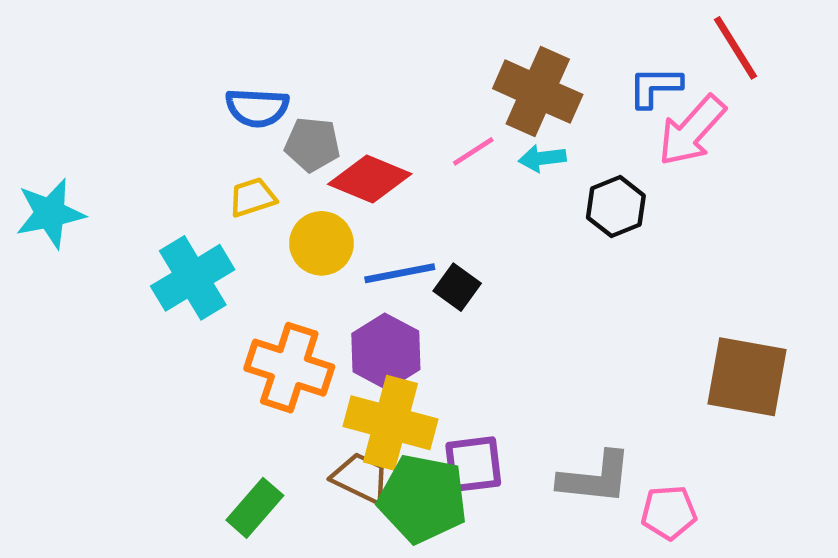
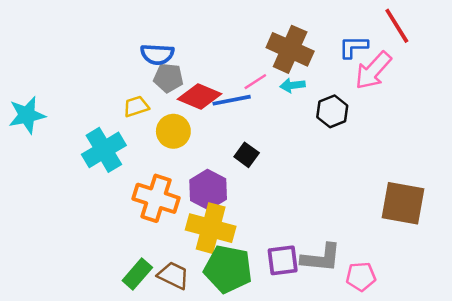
blue semicircle: (257, 108) -> (157, 54), moved
blue line: (400, 273) -> (232, 100), moved
purple square: (473, 464) -> (283, 260), moved
brown trapezoid: (361, 478) -> (173, 275), moved

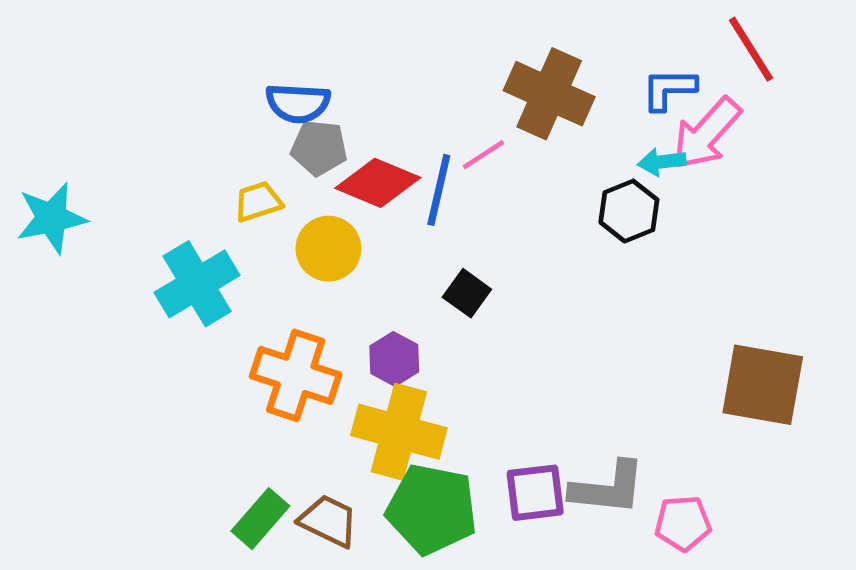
cyan arrow: (293, 85) -> (662, 162), moved
blue line: (232, 100) -> (439, 190), turned -66
purple hexagon: (208, 190) -> (394, 359), size x0.7

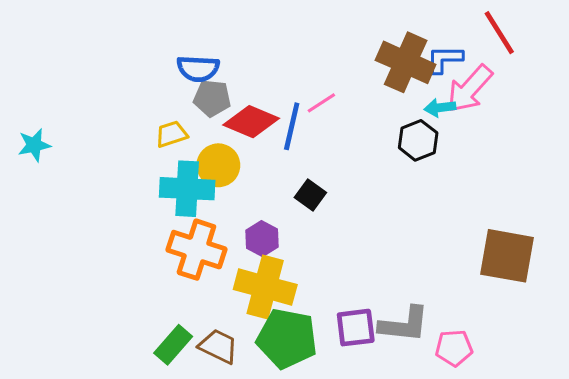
brown cross: (549, 94) -> (406, 62), moved
cyan star: (51, 218) -> (34, 145), size x0.7
cyan cross: (197, 284) -> (187, 189), moved, turned 34

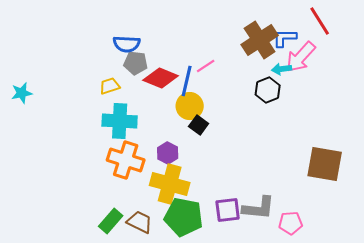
brown cross: (406, 62) -> (260, 40), turned 33
yellow circle: (218, 165) -> (190, 106), moved

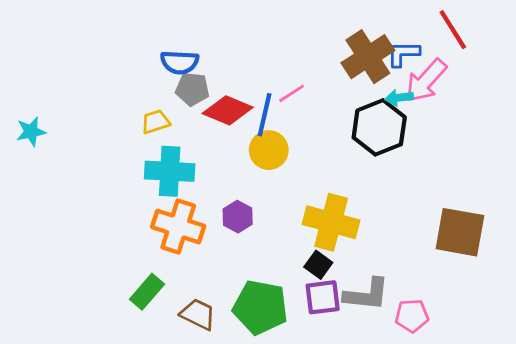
black hexagon: (268, 90) -> (379, 127), size x1.5
black square: (199, 125) -> (318, 265), moved
yellow cross: (170, 184) -> (331, 222), moved
green rectangle: (111, 221) -> (147, 292), moved

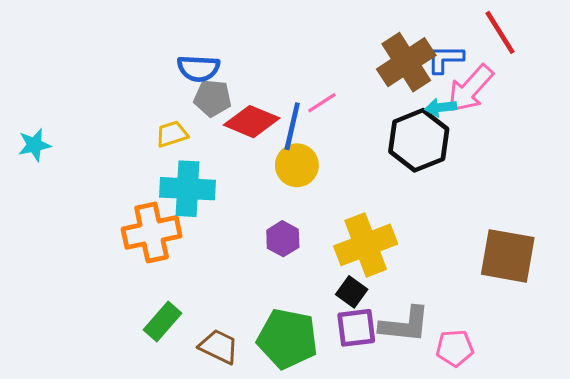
purple hexagon: (238, 217) -> (283, 239), moved
yellow cross: (331, 222) -> (366, 245), turned -36
orange cross: (178, 227) -> (152, 232), moved, turned -30

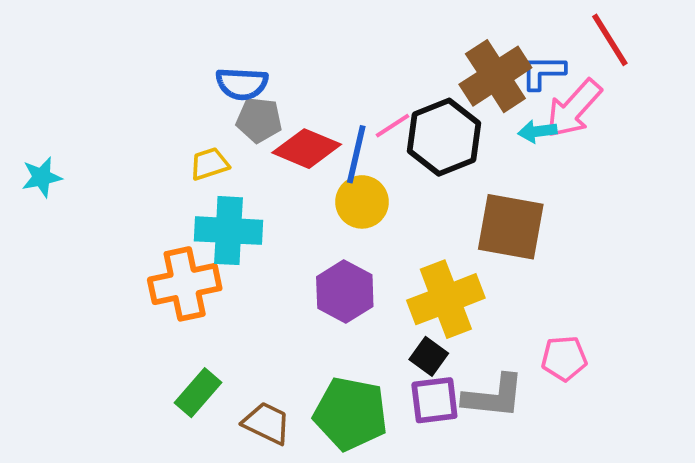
black hexagon: (419, 140) -> (444, 137), moved
purple hexagon: (283, 239) -> (345, 292), size x1.4
brown square: (508, 256) -> (511, 227), moved
pink pentagon: (455, 348) -> (564, 358), moved

